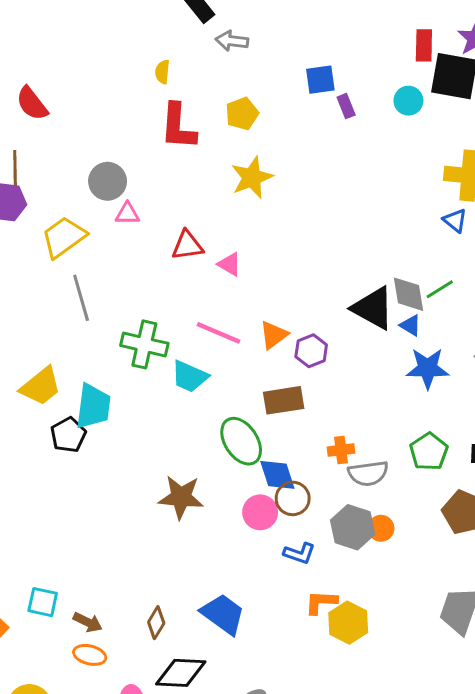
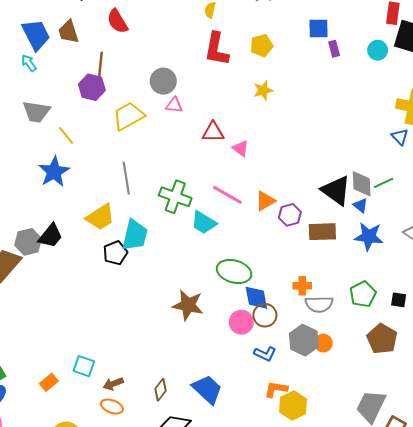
yellow star: (252, 178) -> (263, 90), size x0.7
gray line: (81, 298) -> (126, 178), moved
brown rectangle: (284, 400) -> (322, 232), moved
green ellipse: (241, 441) -> (234, 271), turned -48
brown arrow: (88, 622) -> (113, 384), turned 126

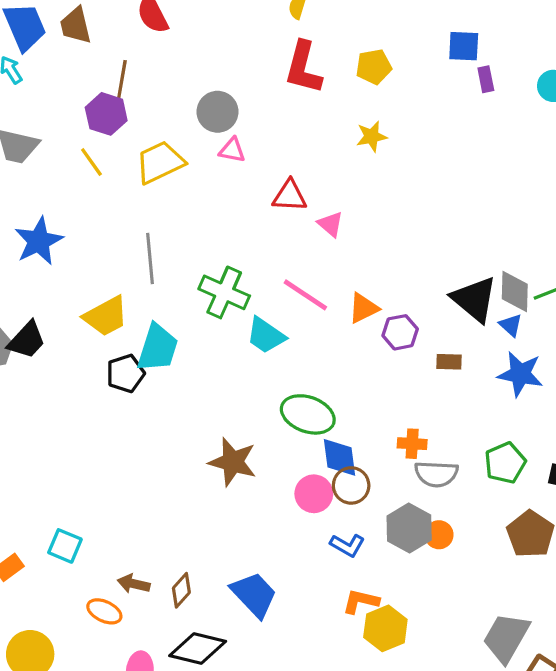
yellow line: (66, 136) -> (91, 162), moved
brown rectangle: (322, 232) -> (449, 362), size x0.6
brown arrow: (113, 384) -> (134, 584), moved, turned 30

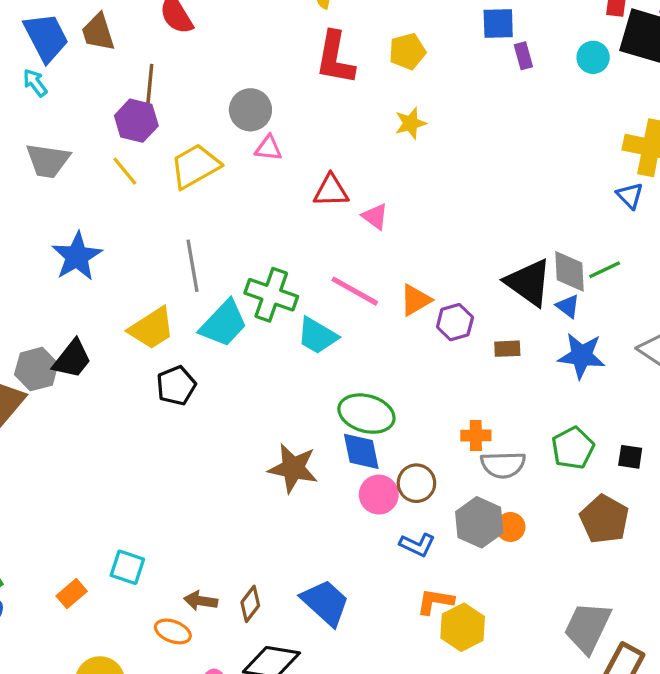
cyan trapezoid: (158, 348) -> (224, 324), moved, turned 30
blue diamond: (340, 457) -> (361, 451), moved

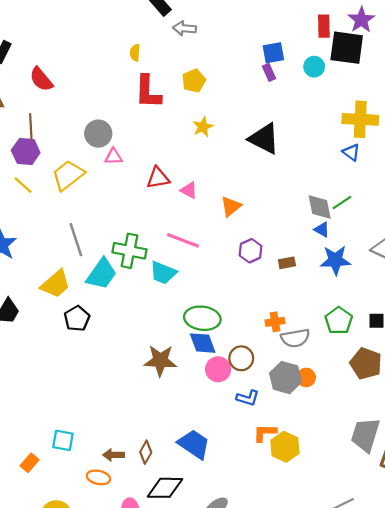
blue square: (498, 23) -> (273, 53), moved
black triangle: (529, 282) -> (264, 139), moved
orange triangle: (415, 300) -> (231, 206), moved

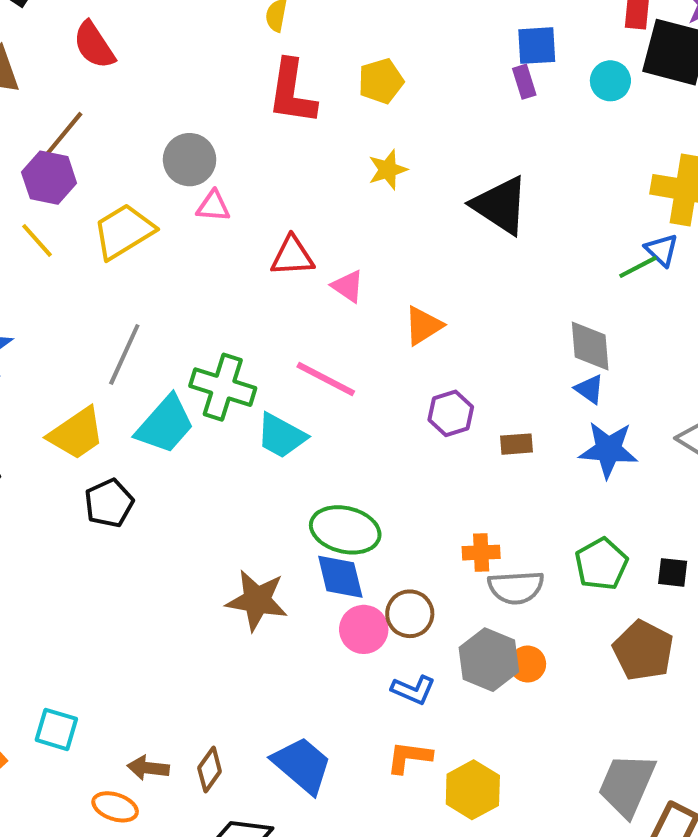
brown line: (31, 127) -> (64, 133), turned 36
green line: (342, 203) -> (638, 267), moved
gray line: (76, 240) -> (124, 354), turned 36
orange L-shape: (265, 433) -> (409, 757), moved

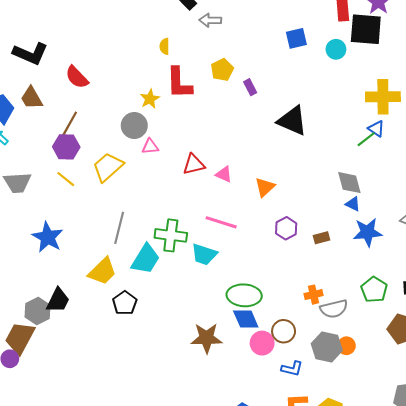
purple rectangle: (524, 82) -> (250, 87), moved
yellow star: (388, 170) -> (150, 99), moved

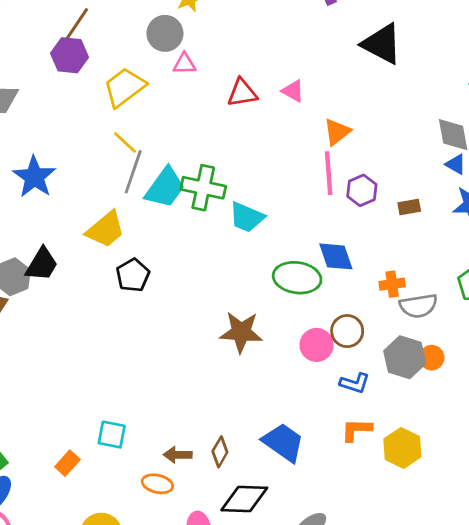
pink triangle: (224, 174) -> (293, 91), moved
yellow line: (66, 179) -> (125, 142), moved
pink line: (221, 222) -> (329, 173), moved, turned 64
cyan trapezoid: (146, 259) -> (165, 188), moved
blue diamond: (246, 319) -> (336, 256), moved

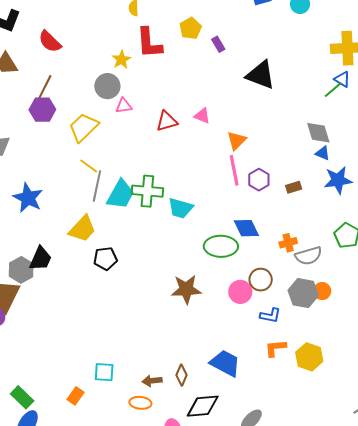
black pentagon: (133, 275) -> (105, 259), turned 30

